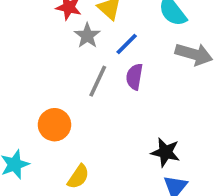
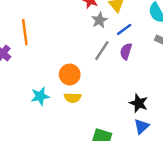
yellow semicircle: (78, 177) -> (73, 98), moved, turned 49

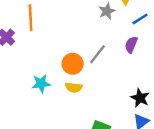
blue line: (124, 29) -> (140, 19), moved
gray line: (102, 51) -> (98, 54), moved

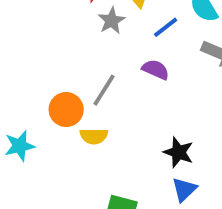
purple semicircle: (131, 45) -> (156, 70), turned 98
yellow semicircle: (74, 87) -> (94, 136), moved

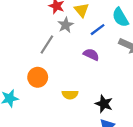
gray line: (104, 90) -> (47, 44), moved
yellow semicircle: (94, 136) -> (70, 95), moved

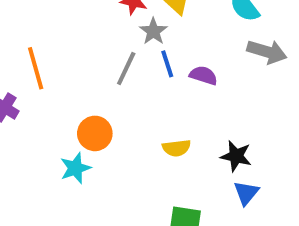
blue line: (98, 30) -> (167, 64), moved, turned -63
orange circle: (38, 77) -> (95, 133), moved

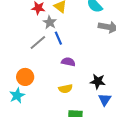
gray line: (126, 68) -> (38, 43), turned 30
purple semicircle: (203, 75) -> (68, 62), moved
yellow semicircle: (176, 148) -> (66, 89), moved

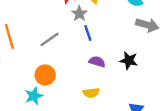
gray line: (38, 43) -> (50, 39), moved
black star: (98, 81) -> (129, 61), moved

